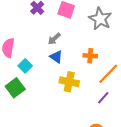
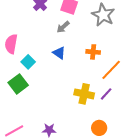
gray arrow: (54, 39) -> (63, 27), moved
yellow cross: (69, 82) -> (84, 94), moved

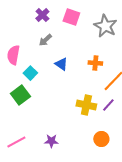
gray arrow: (63, 27) -> (45, 40), moved

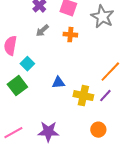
orange cross: (95, 63) -> (70, 35), moved
blue triangle: (61, 64) -> (58, 83), moved, turned -40
purple star: (51, 141) -> (48, 132), size x1.5

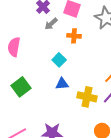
gray arrow: (42, 31) -> (51, 24), moved
cyan square: (27, 64) -> (59, 60), moved

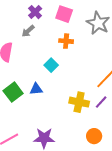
gray arrow: (51, 24) -> (28, 31), moved
blue triangle: (62, 84) -> (36, 89), moved

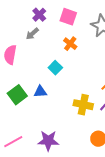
orange cross: (66, 41) -> (70, 44), turned 32

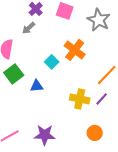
orange cross: (70, 44) -> (75, 50), moved, size x1.5
green square: (17, 95) -> (14, 74), moved

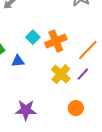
orange cross: (75, 50) -> (56, 41), moved, turned 30
yellow cross: (80, 99) -> (61, 74), turned 30

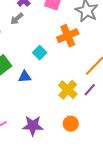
orange cross: (56, 41) -> (68, 36), moved
orange circle: (76, 108) -> (71, 124), moved

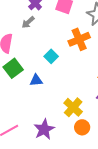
yellow cross: (68, 90) -> (73, 107), moved
purple star: (33, 126) -> (44, 129), turned -30

